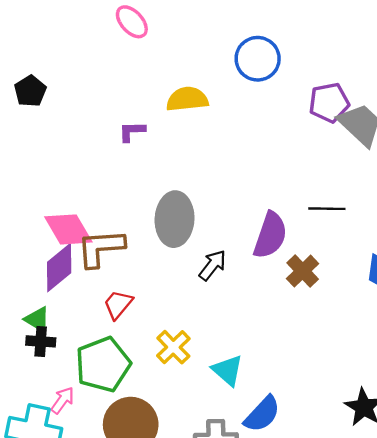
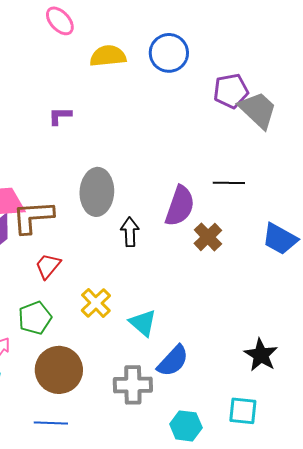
yellow semicircle: (187, 99) -> (108, 56), moved
black arrow: (213, 265) -> (130, 232), turned -40
green pentagon: (103, 364) -> (35, 318), size x0.7

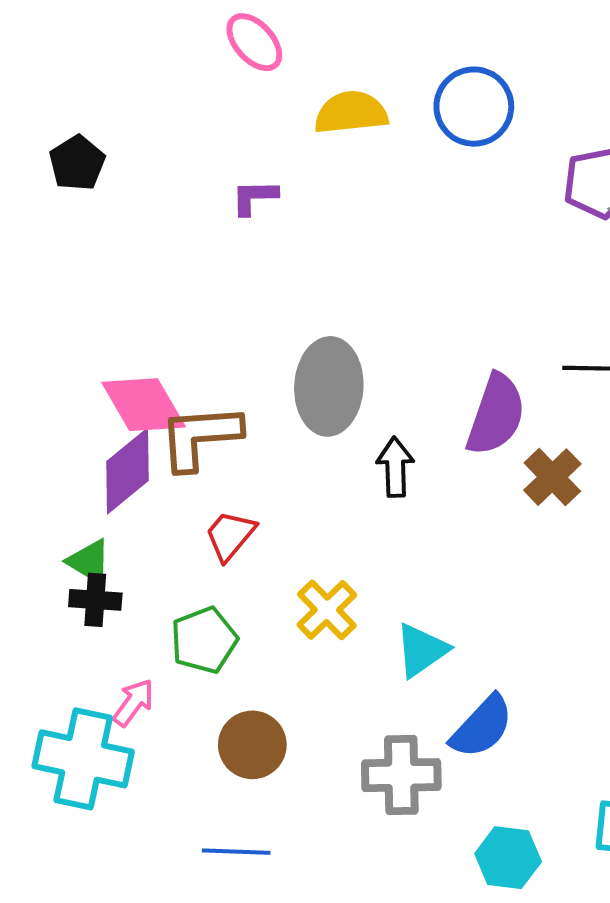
purple L-shape: (60, 116) -> (254, 197), moved
cyan triangle: (143, 323) -> (421, 650), turned 44
brown circle: (59, 370) -> (252, 745), size x0.7

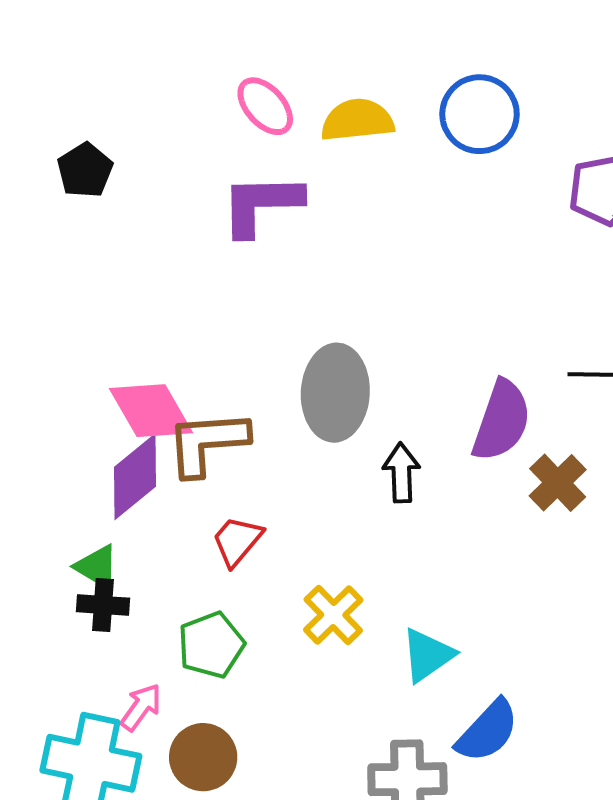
pink ellipse: (254, 42) -> (265, 106), moved
purple L-shape: (254, 197) -> (261, 204), size x1.8
brown circle: (252, 745) -> (203, 757), moved

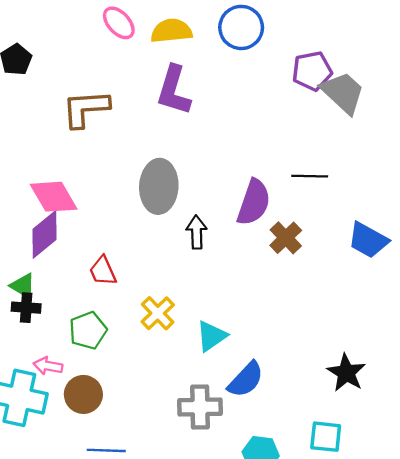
purple L-shape: (261, 204) -> (174, 90), moved, turned -72
brown L-shape: (207, 443) -> (86, 109), moved
red trapezoid: (237, 541) -> (103, 271), turned -64
pink arrow: (141, 707) -> (48, 366), turned -116

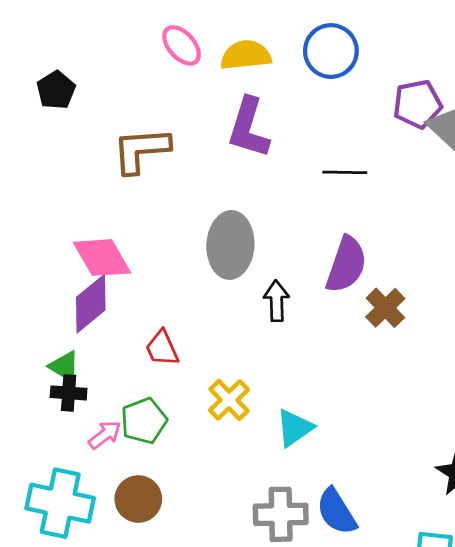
black line: (310, 176) -> (345, 172), moved
pink arrow: (48, 366) -> (105, 435), moved, turned 132
blue semicircle: (246, 380) -> (336, 512), moved, turned 105

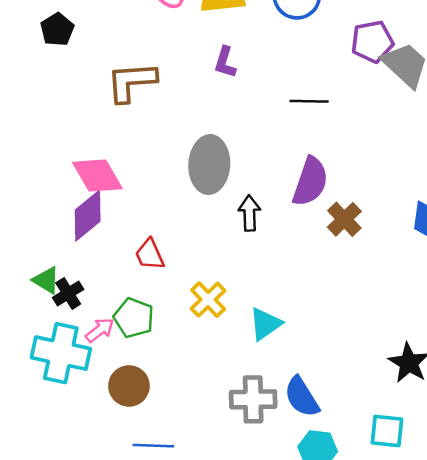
purple L-shape: (249, 128) -> (225, 62), size x0.6
green triangle: (64, 366) -> (46, 280), moved
black cross: (69, 393) -> (68, 293), turned -36
green pentagon: (144, 421) -> (134, 318), turned -30
cyan cross: (60, 503) -> (61, 353), moved

